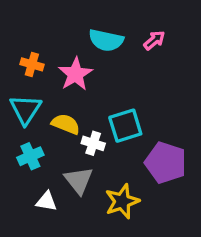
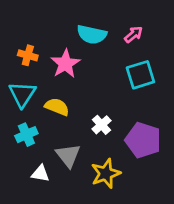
cyan square: (125, 126) -> (140, 75), moved
white cross: (93, 143) -> (102, 125), moved, turned 30

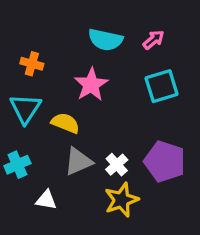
pink star: (65, 64) -> (91, 85), moved
white cross: (102, 125) -> (117, 165), moved
cyan cross: (26, 135) -> (17, 165), moved
gray triangle: (68, 155) -> (78, 161), moved, turned 44

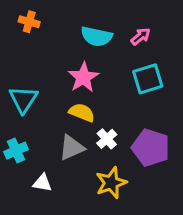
orange cross: (32, 64) -> (29, 22), moved
yellow semicircle: (65, 123) -> (82, 113), moved
white cross: (117, 165) -> (107, 139), moved

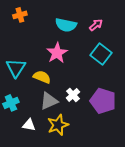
orange cross: (29, 22) -> (20, 15), turned -32
cyan square: (148, 79) -> (101, 54), turned -35
yellow semicircle: (82, 113) -> (42, 77), moved
yellow star: (111, 183) -> (58, 125), moved

